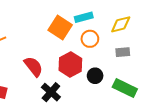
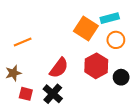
red semicircle: (34, 66) -> (59, 68), turned 75
black cross: (51, 92) -> (53, 94), moved

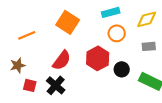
orange square: (86, 29) -> (68, 22), moved

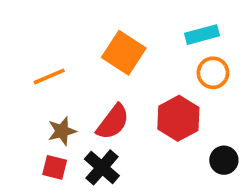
brown star: (18, 65) -> (62, 131), moved
black circle: (122, 69) -> (224, 160), moved

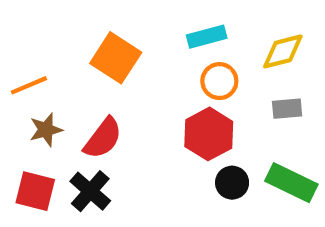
red hexagon: (178, 118) -> (209, 134), moved
brown star: (62, 131) -> (46, 130), moved
red square: (55, 167) -> (35, 191), size x1.4

